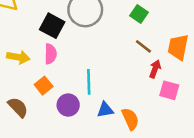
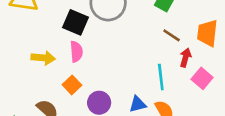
cyan line: (89, 82) -> (161, 77), moved
pink square: (169, 90) -> (202, 78), turned 30

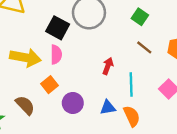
yellow arrow: (43, 58) -> (25, 58), size x1.4
red arrow: (185, 58) -> (108, 66), moved

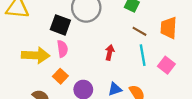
cyan line: (131, 84) -> (143, 55), moved

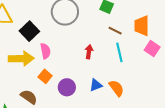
black square: (60, 25) -> (29, 31), moved, turned 30
pink square: (166, 65) -> (152, 49), moved

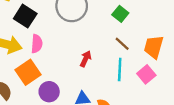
black square: (29, 31) -> (25, 16), turned -30
pink square: (152, 49) -> (146, 74), moved
orange square: (45, 76) -> (28, 72), size x1.5

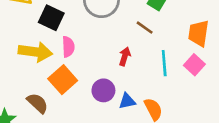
brown line: (122, 44) -> (145, 28), moved
purple circle: (49, 92) -> (103, 90), moved

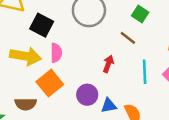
brown semicircle: (38, 103) -> (26, 104), turned 135

